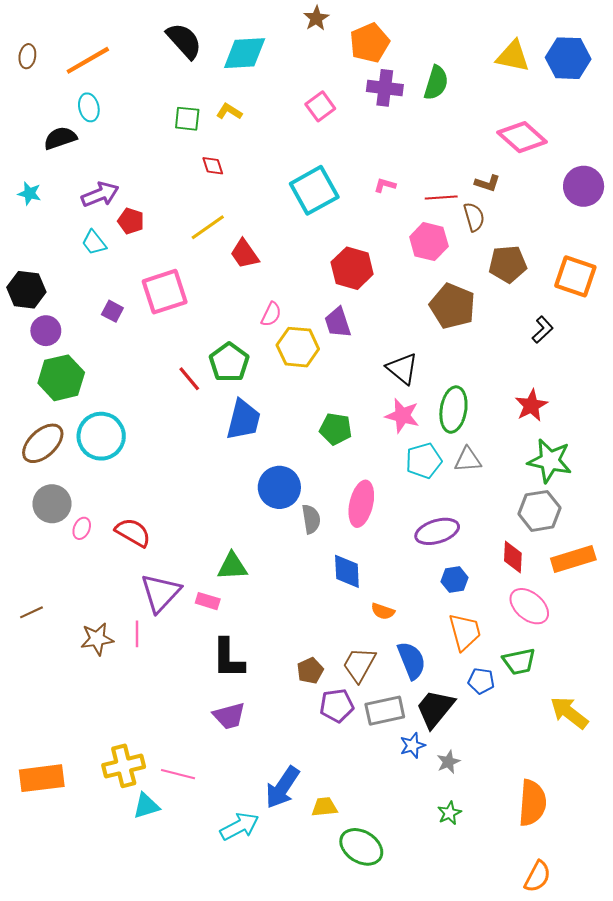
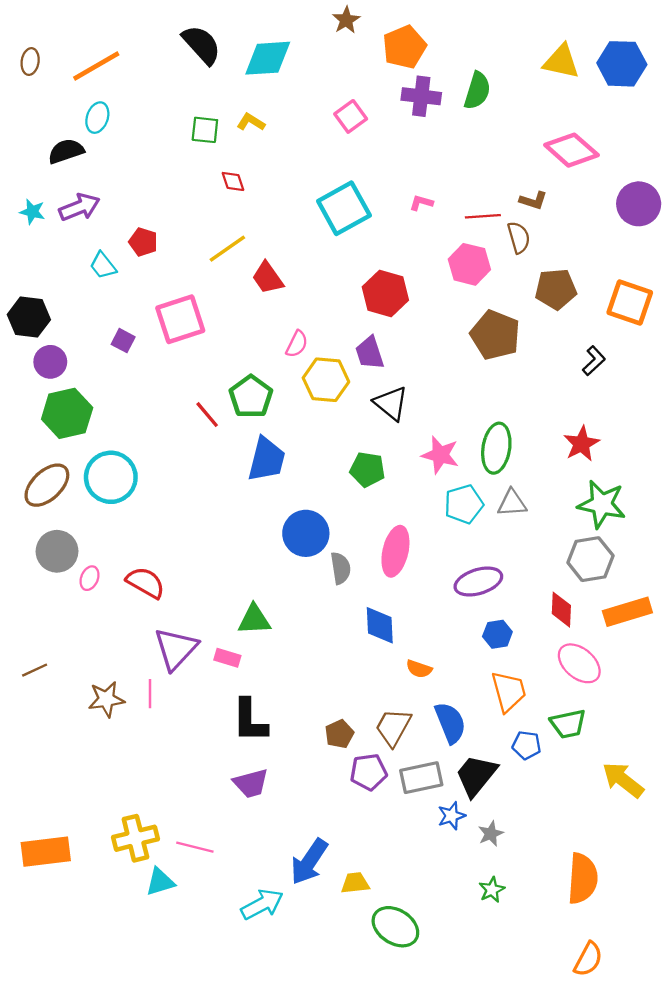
cyan ellipse: (89, 107) -> (97, 118), turned 32
purple arrow: (100, 194) -> (79, 207), moved
black triangle: (402, 369) -> (391, 403), moved

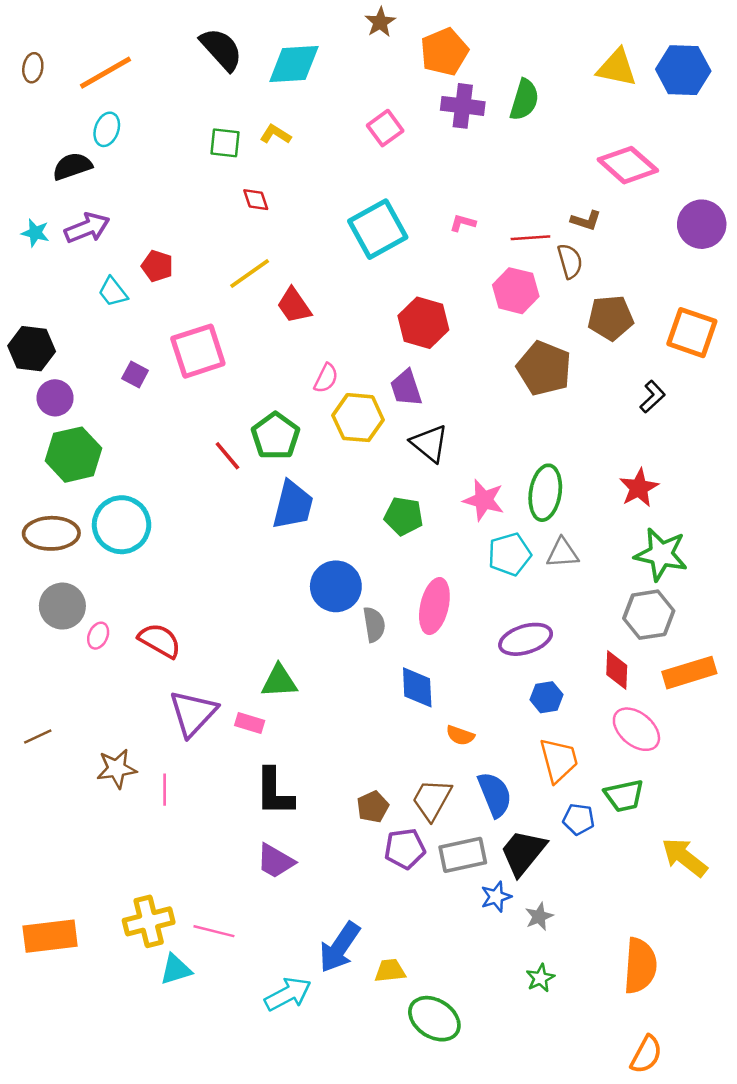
brown ellipse: (47, 485) -> (51, 533), turned 42
pink line: (150, 694) -> (165, 790), moved
purple trapezoid: (251, 783) -> (275, 861), turned 45

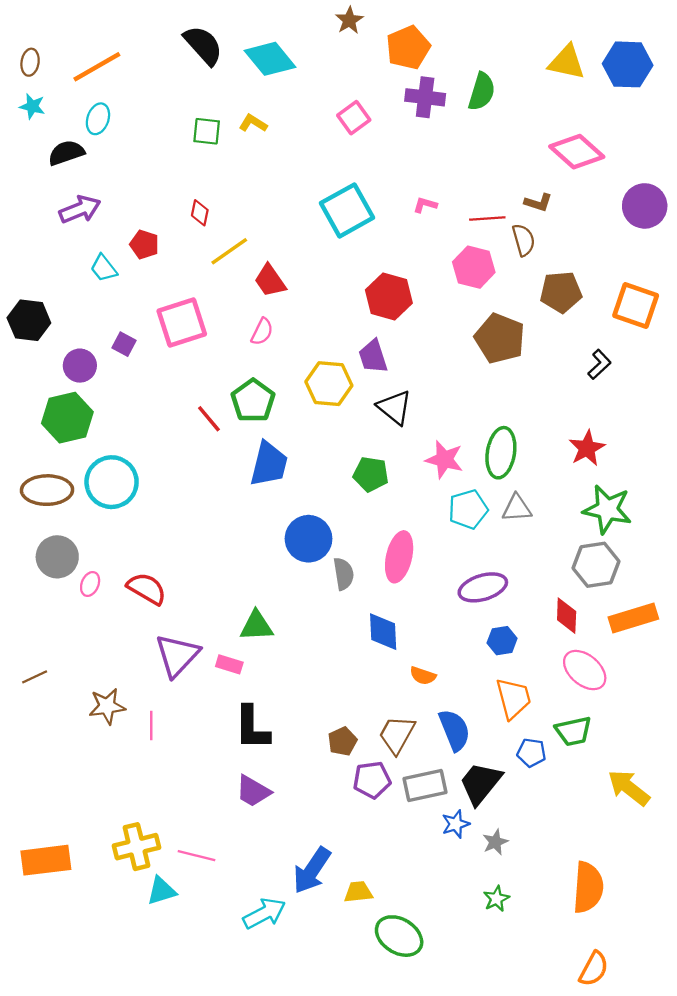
cyan diamond: (294, 64) -> (270, 59), turned 54
red diamond: (256, 200) -> (200, 213), moved, turned 30
cyan star: (35, 233) -> (32, 106), moved
pink semicircle: (326, 378) -> (262, 332), moved
purple circle: (55, 398) -> (80, 366), moved

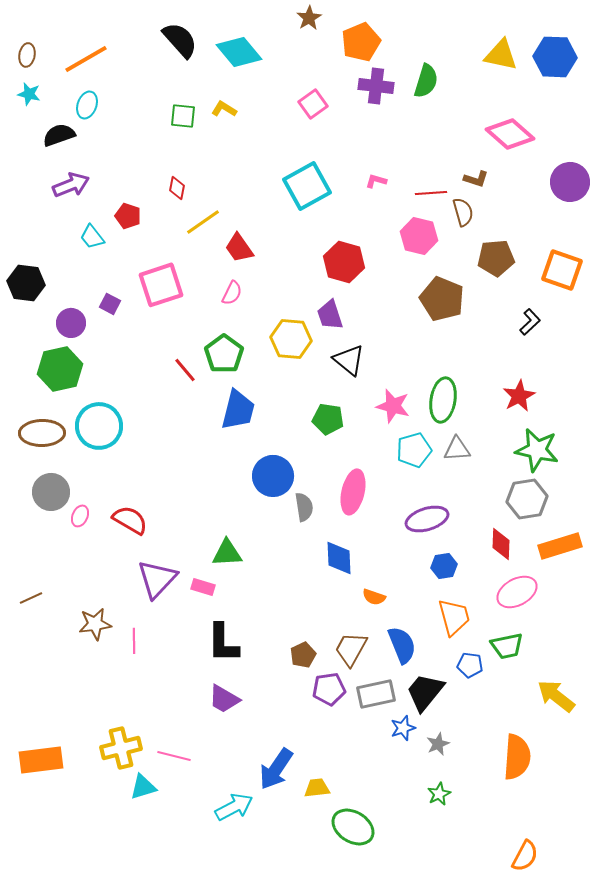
pink ellipse: (585, 670) -> (517, 592), turned -69
orange semicircle: (588, 887) -> (517, 757), moved

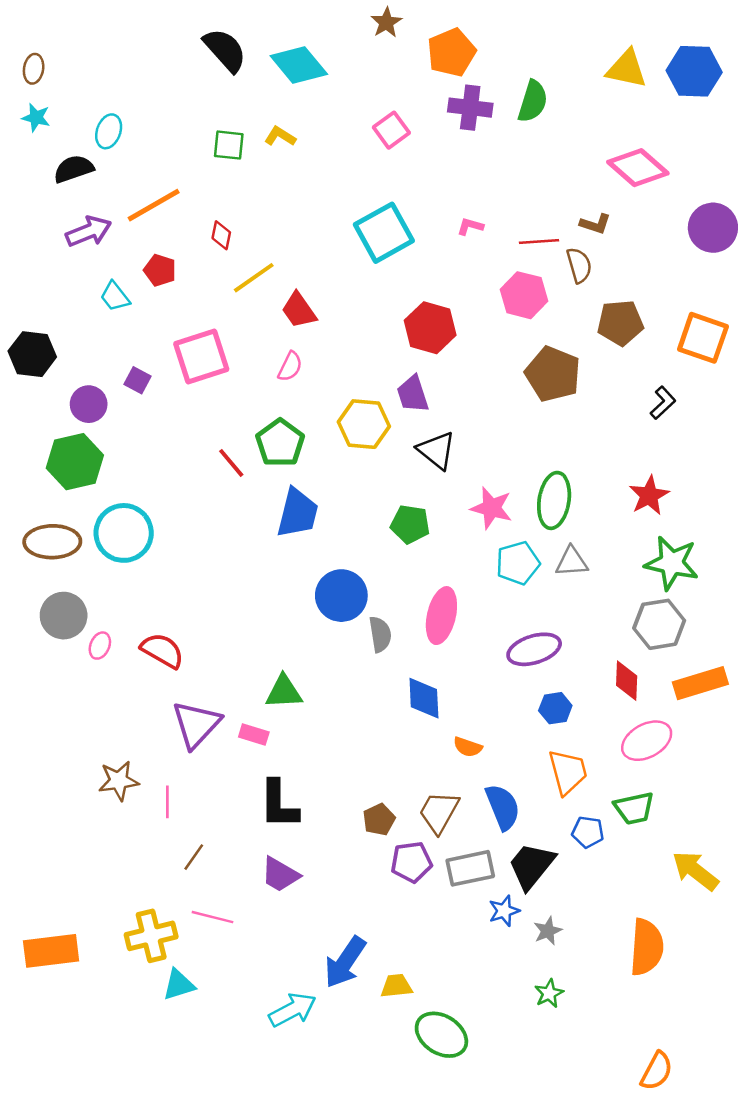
orange line: (86, 59) -> (154, 205), moved
brown line: (31, 598) -> (194, 857), moved, turned -30
pink line: (174, 756) -> (212, 917), moved

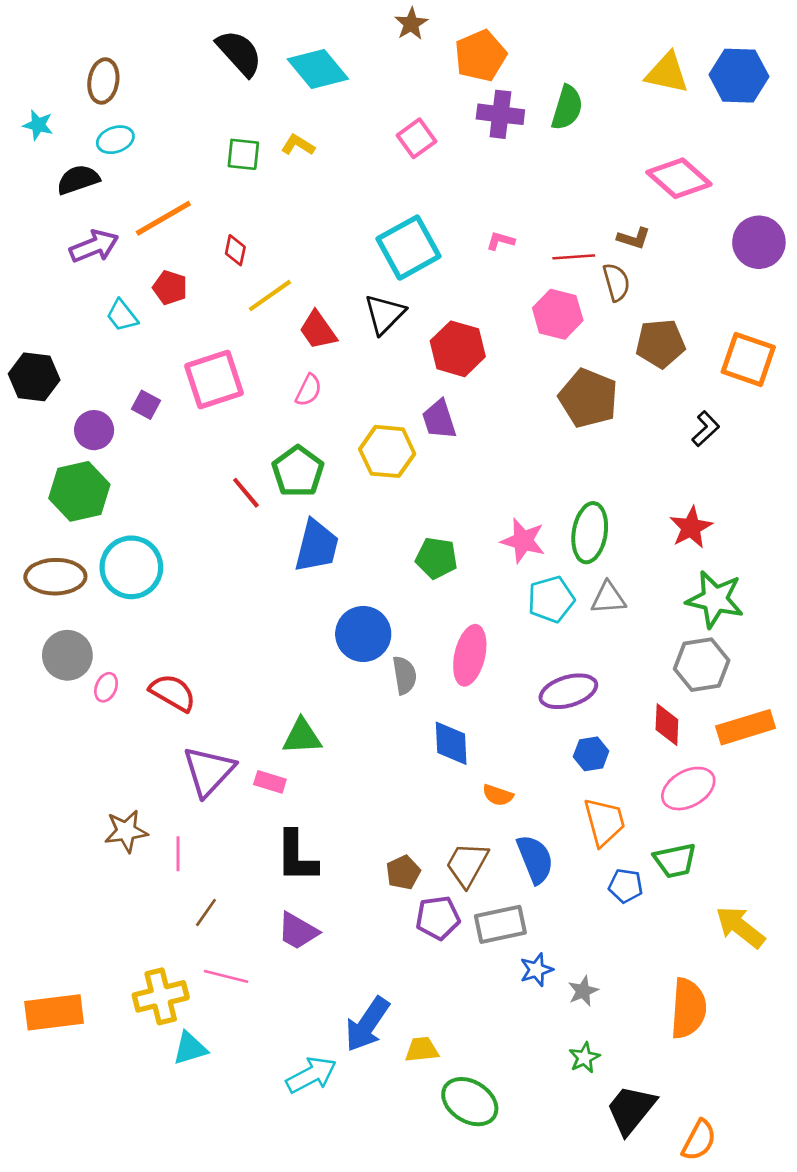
brown ellipse: (34, 69) -> (103, 81), moved, size x1.4
cyan ellipse: (109, 131) -> (115, 140), turned 52
black triangle: (436, 450) -> (385, 314), moved, turned 36
black trapezoid: (532, 866) -> (631, 1110), moved

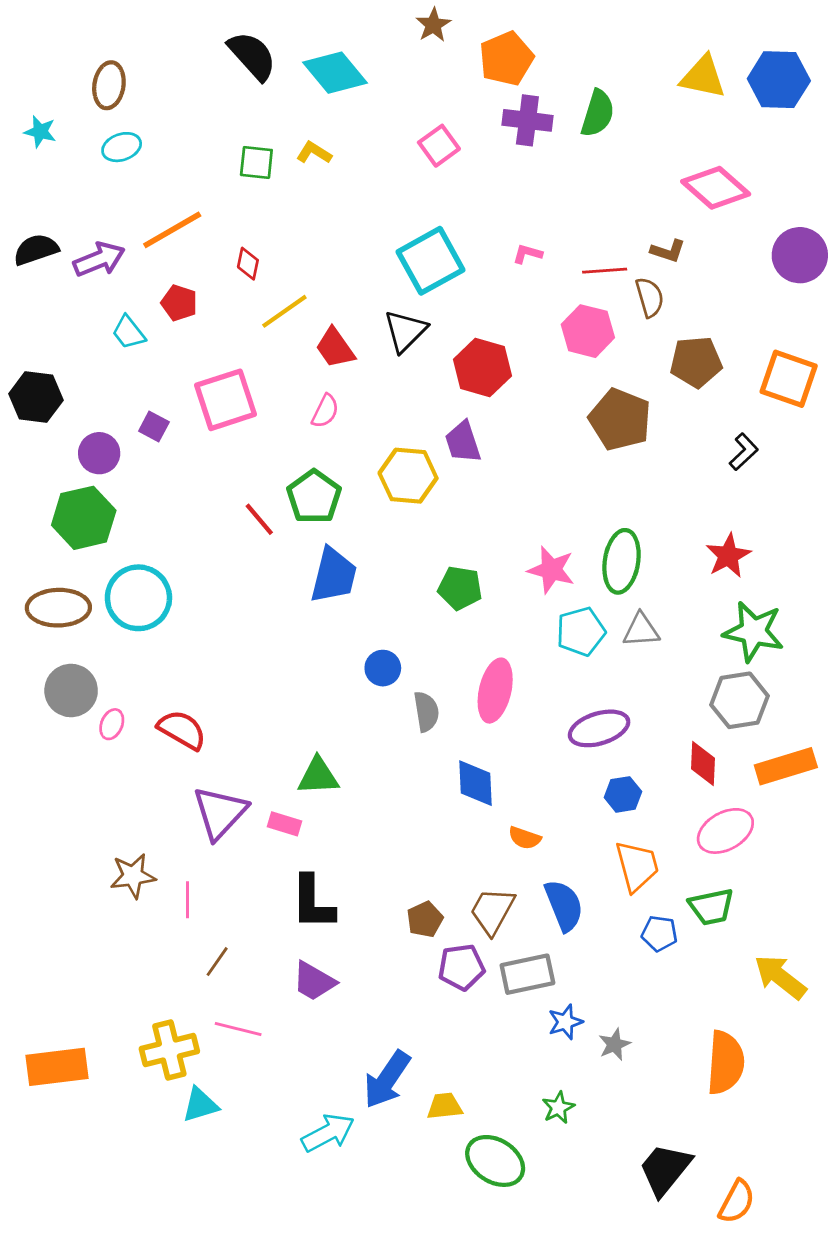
black semicircle: (78, 180) -> (36, 250), moved
blue circle: (363, 634) -> (383, 668), size x0.6
green star: (584, 1058) -> (558, 1108), moved

